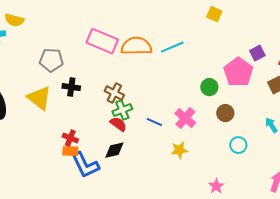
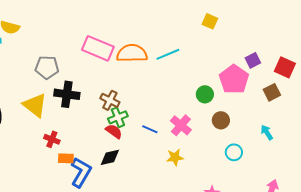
black cross: (71, 87) -> (67, 94), size x1.4
red cross: (70, 138) -> (52, 139), moved
blue L-shape: (85, 165) -> (81, 172), turned -124

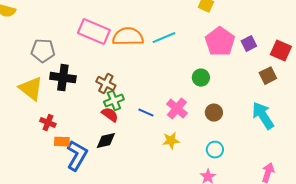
pink pentagon: (234, 79) -> (220, 42), moved
brown circle: (221, 120) -> (214, 113), moved
cyan arrow: (267, 132) -> (263, 116), size x1.8
cyan circle: (234, 152) -> (215, 150), moved

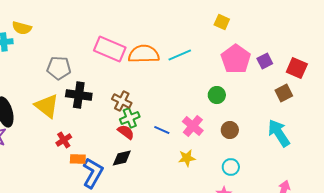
red cross: (48, 123) -> (64, 140), turned 35

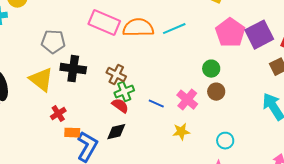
purple square: (265, 61) -> (259, 35), size x1.8
brown circle: (230, 130) -> (216, 92), moved

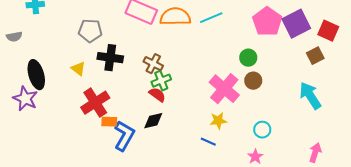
yellow triangle: (41, 80) -> (78, 69), size x0.6
pink cross: (187, 100) -> (224, 89), size x1.4
blue line: (156, 104) -> (208, 142), moved
red cross: (58, 114) -> (95, 103), size x1.8

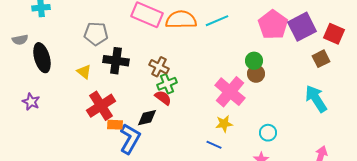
black ellipse: (36, 75) -> (42, 58), moved
brown circle: (253, 81) -> (256, 74), moved
purple star: (25, 99) -> (31, 102), size x0.7
black diamond: (153, 121) -> (147, 118), moved

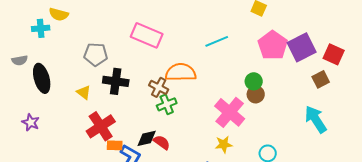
orange semicircle: (181, 20) -> (181, 72), moved
red semicircle: (163, 98) -> (162, 142), moved

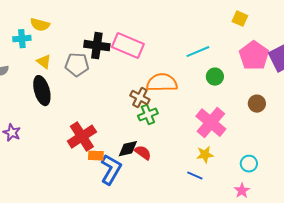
black ellipse: (42, 78) -> (42, 91), moved
black cross: (116, 81) -> (97, 46), moved
green circle: (254, 81) -> (215, 77), moved
yellow triangle: (84, 92) -> (44, 62), moved
brown circle: (256, 94) -> (257, 104), moved

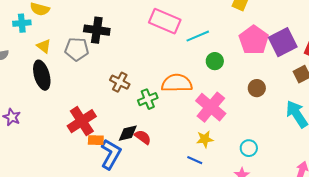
pink rectangle: (128, 46) -> (165, 21), moved
orange semicircle: (162, 83) -> (177, 83), moved
brown cross: (140, 98) -> (120, 82), moved

